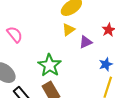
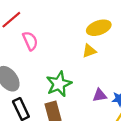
purple triangle: (86, 42) -> (100, 95), moved

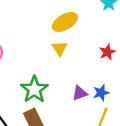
yellow triangle: (89, 51) -> (60, 48), turned -32

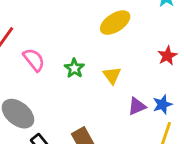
yellow triangle: (60, 48) -> (112, 75), moved
green star: (34, 89) -> (74, 68), moved, size x0.6

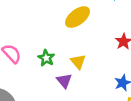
purple triangle: (137, 106) -> (64, 81), moved, turned -42

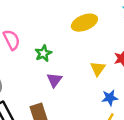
yellow triangle: (78, 62) -> (98, 69), moved

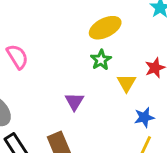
green star: (43, 53) -> (101, 60), moved

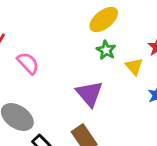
purple triangle: (74, 101) -> (89, 94), size x1.5

